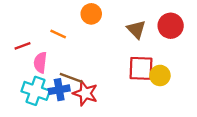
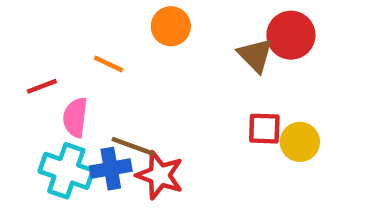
red circle: (171, 26) -> (291, 35), moved
red square: (141, 68) -> (264, 129), size x0.7

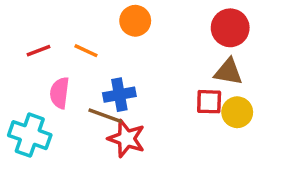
brown triangle: (255, 55) -> (228, 72), moved, turned -36
red line: (42, 86) -> (38, 51), moved
blue cross: (111, 169) -> (119, 95), moved
cyan cross: (66, 171) -> (30, 135), moved

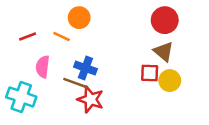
orange circle: (135, 21) -> (79, 18), moved
brown triangle: (228, 72) -> (163, 52), turned 30
blue cross: (119, 95) -> (85, 68), turned 30

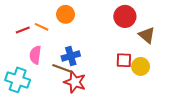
red circle: (165, 20) -> (125, 16), moved
orange line: (62, 36) -> (42, 27), moved
brown triangle: (163, 52) -> (147, 35), moved
blue cross: (85, 68) -> (71, 56), turned -36

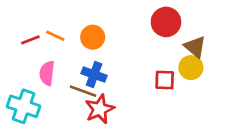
orange circle: (66, 14) -> (93, 37), moved
blue cross: (71, 56) -> (94, 75), turned 36
yellow circle: (141, 66) -> (191, 68), moved
red star: (75, 82) -> (100, 109), turned 30

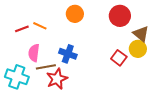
orange circle: (93, 37) -> (75, 14), moved
red square: (165, 80) -> (119, 58), turned 35
brown line: (83, 91) -> (46, 67), moved, turned -30
red star: (100, 109) -> (57, 79), moved

